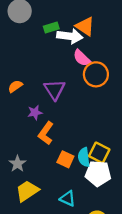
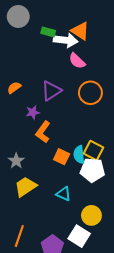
green rectangle: (51, 27) -> (48, 32), turned 32
orange circle: (96, 74) -> (90, 93), moved
purple triangle: (55, 90) -> (51, 91), turned 30

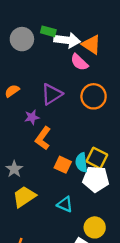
gray circle: (18, 16) -> (22, 39), moved
orange triangle: (80, 31) -> (91, 45), moved

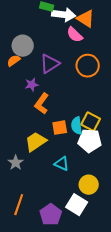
gray circle: (22, 39) -> (23, 46), moved
orange square: (63, 165) -> (60, 128), turned -35
gray star: (14, 169) -> (16, 163), moved
yellow trapezoid: (24, 197) -> (36, 142), moved

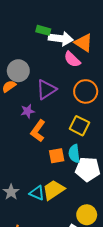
yellow square: (91, 122) -> (79, 126), moved
yellow trapezoid: (36, 142) -> (54, 190), moved
cyan triangle: (62, 164) -> (37, 193), moved

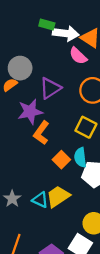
purple star: (28, 111) -> (30, 112), size x1.6
orange square: (57, 156) -> (61, 160), turned -35

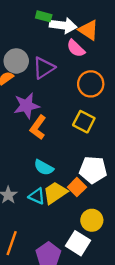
purple triangle: (50, 88) -> (44, 68), moved
cyan semicircle: (80, 157) -> (44, 168), moved, turned -54
orange square: (61, 160) -> (77, 187), moved

